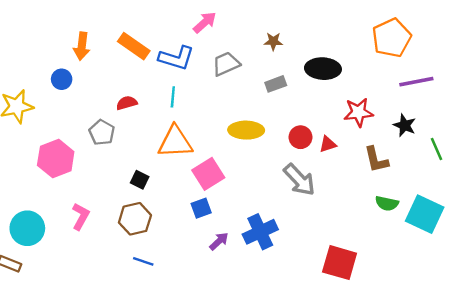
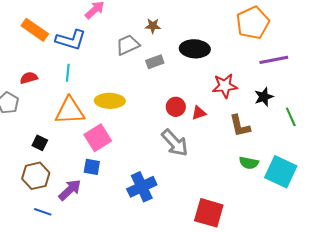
gray trapezoid: (226, 64) -> (128, 45), moved
black star: (405, 125) -> (264, 97), turned 30
yellow ellipse: (246, 130) -> (110, 101), moved
blue square: (201, 208) -> (92, 167), turned 30
purple arrow: (219, 241) -> (70, 190), moved, size x1.4

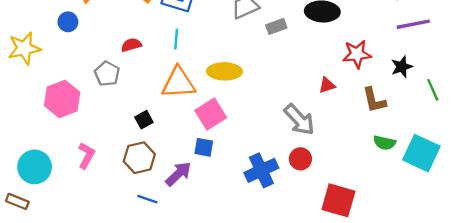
red circle: (176, 107) -> (300, 159), moved
black square: (40, 143) -> (144, 120), turned 35

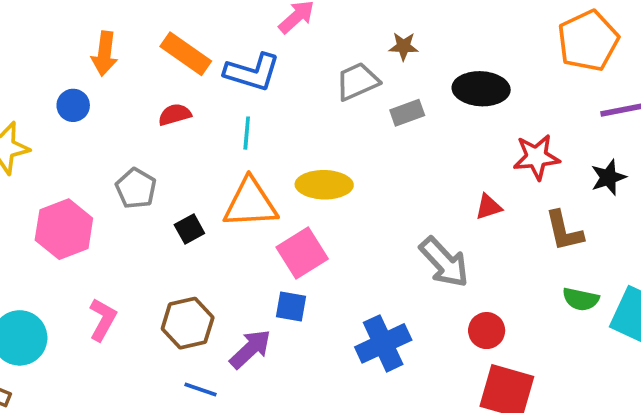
red semicircle: (131, 45) -> (175, 115), moved
black square: (144, 120) -> (189, 229), moved
red circle: (300, 159) -> (487, 331), moved

